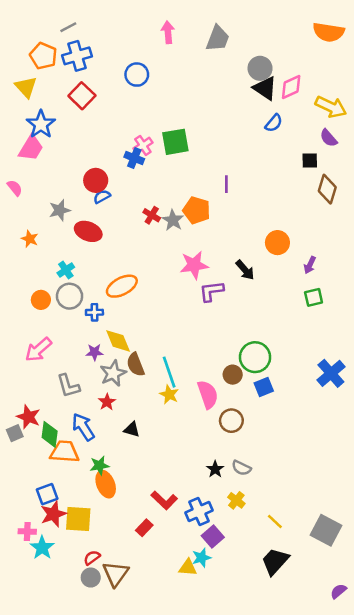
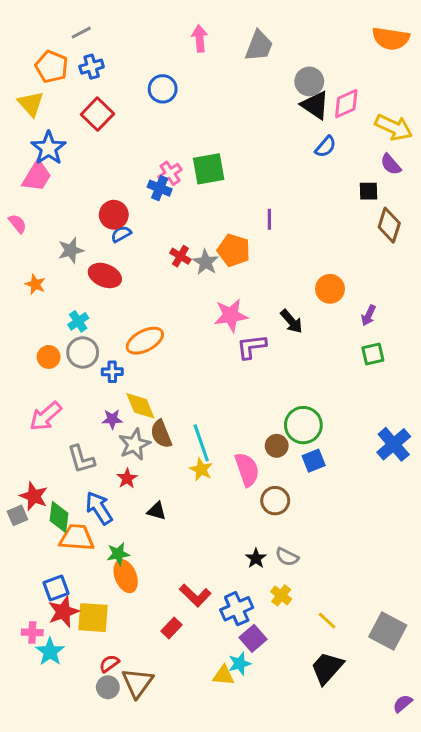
blue cross: (77, 56) -> (92, 67), size x0.7

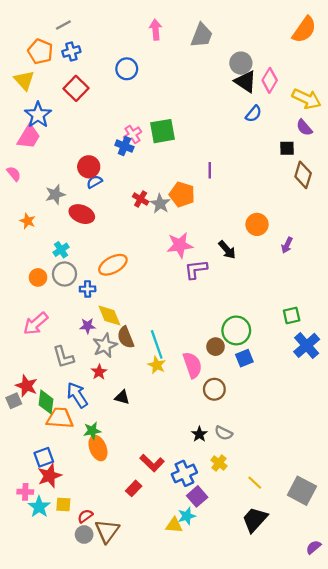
orange semicircle: (391, 38) -> (304, 30), turned -64
pink diamond: (346, 104) -> (270, 80), turned -35
green square: (373, 354) -> (292, 315), moved
yellow square: (93, 618) -> (63, 505), moved, size x0.6

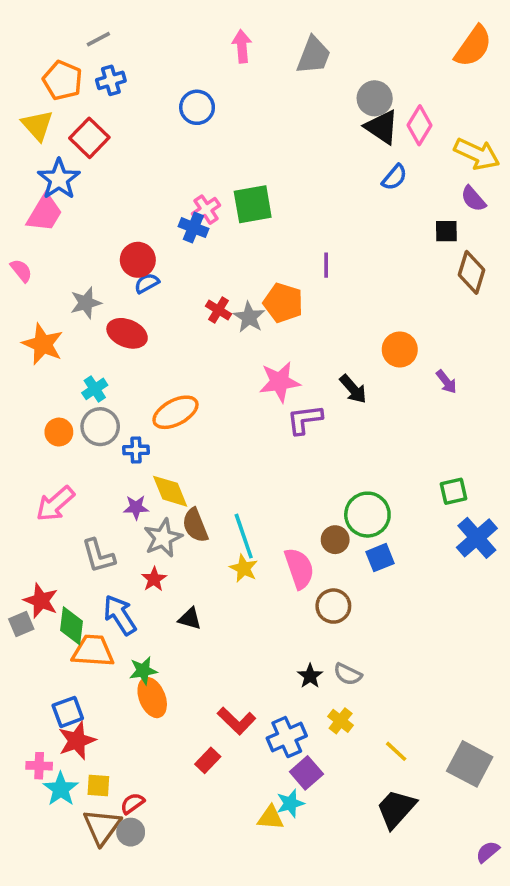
red square: (76, 88) -> (89, 138), moved
orange star: (28, 221) -> (43, 344), size x1.6
purple arrow: (287, 245) -> (446, 382), turned -63
brown triangle: (107, 531) -> (102, 827), moved

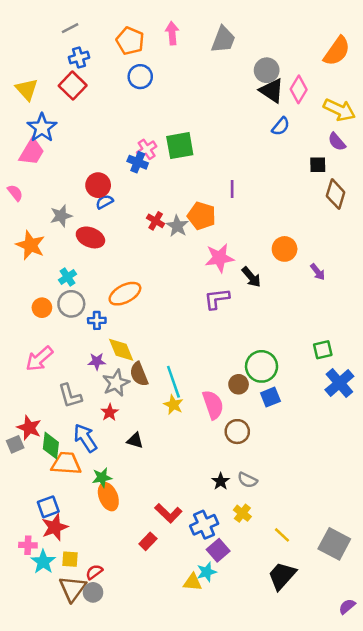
orange semicircle: (473, 46) -> (337, 51), moved
orange pentagon: (62, 80) -> (130, 41), moved
red square: (89, 138) -> (73, 86), moved
pink star: (280, 382) -> (219, 258), moved

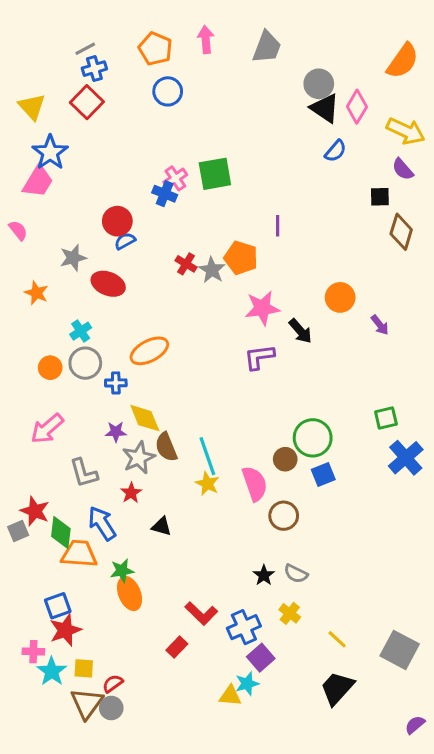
gray line: (70, 28) -> (85, 49), moved
orange star: (30, 245) -> (36, 293), size x0.7

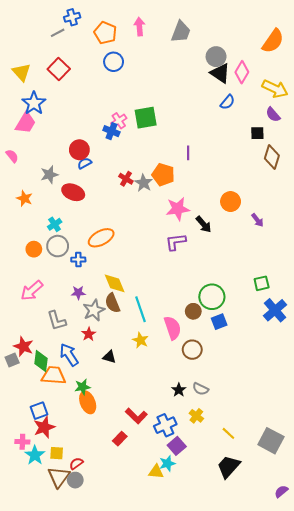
blue cross: (94, 69) -> (72, 17), moved
yellow diamond: (145, 418) -> (115, 283), moved
yellow star: (207, 484) -> (140, 340), moved

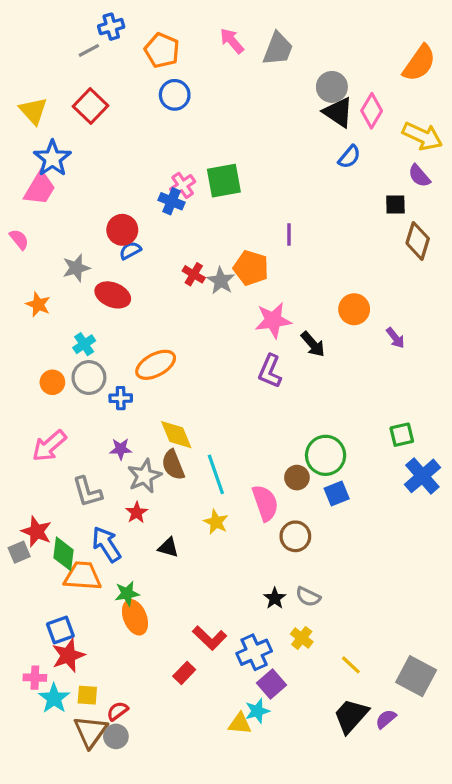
pink arrow: (139, 27) -> (232, 41), moved, turned -36
purple L-shape: (176, 242) -> (270, 371), turned -60
purple semicircle: (281, 491) -> (386, 719), moved

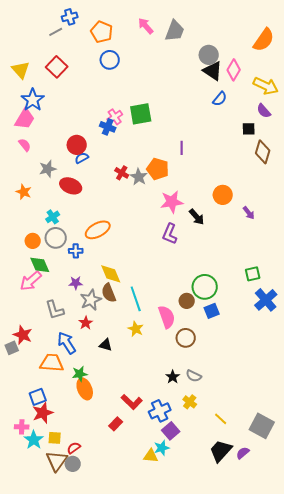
pink semicircle: (19, 239) -> (25, 145), moved
green diamond: (64, 554) -> (40, 265), moved, turned -30

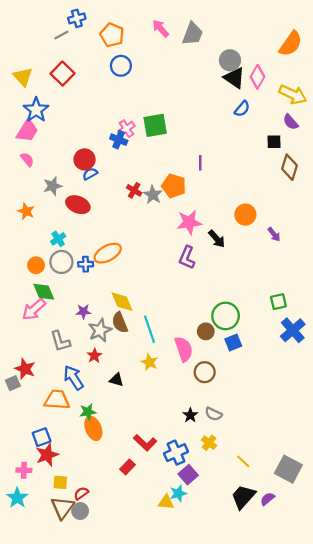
blue cross: (76, 251) -> (86, 264), moved
cyan star: (34, 440) -> (17, 498), moved

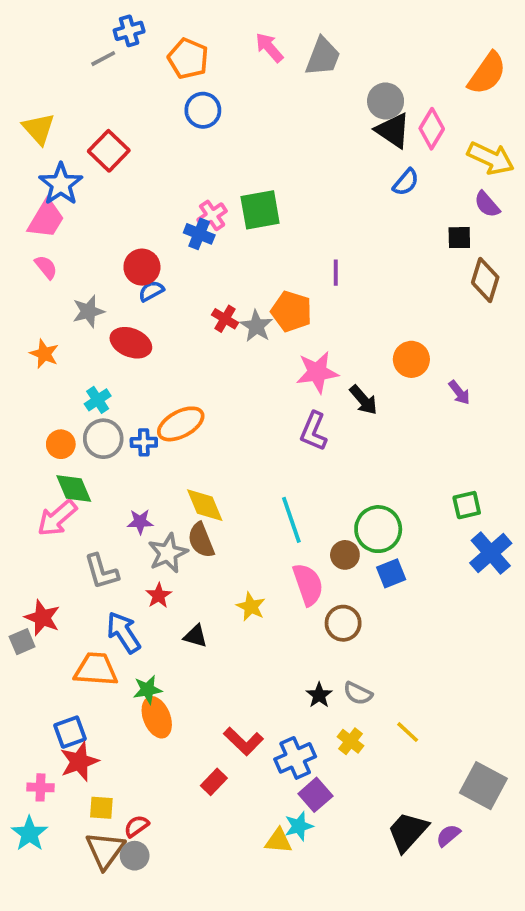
red square: (62, 74) -> (109, 151), moved
cyan line: (150, 329) -> (291, 520), moved
yellow line: (243, 461) -> (408, 732), moved

